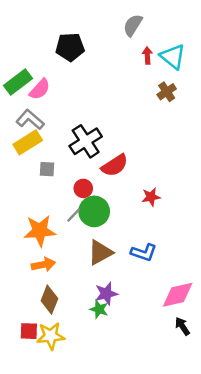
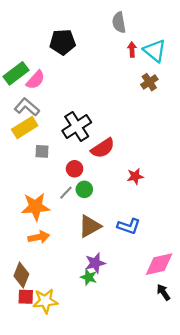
gray semicircle: (133, 25) -> (119, 22), turned -42
green circle: (94, 211) -> (84, 189), size x0.6
brown diamond: (49, 300) -> (21, 275), moved

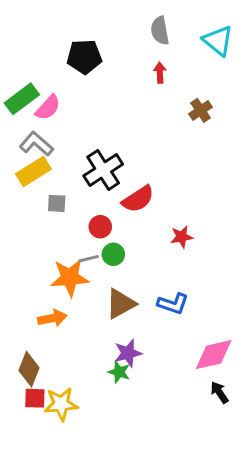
red arrow: (132, 50) -> (160, 73), moved
cyan triangle: (155, 51) -> (218, 41), moved
gray line: (66, 193) -> (89, 259), turned 32
orange star: (36, 207) -> (70, 278), moved

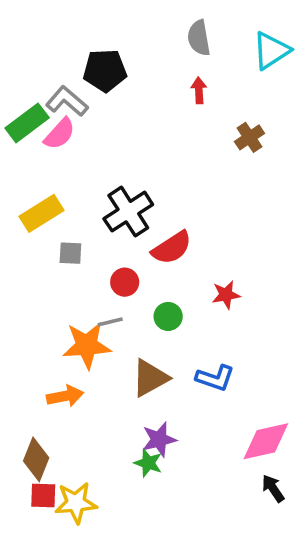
cyan triangle: (218, 41) -> (271, 51), turned 48
gray L-shape: (36, 144) -> (67, 101), moved
green circle: (113, 254) -> (168, 316), moved

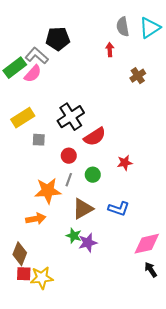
gray semicircle: (199, 38) -> (123, 27), moved
gray line: (110, 322) -> (69, 180), moved, turned -56
green star: (148, 463) -> (74, 236), moved

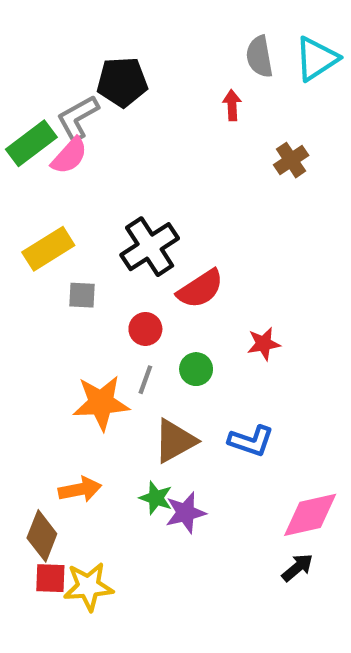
gray L-shape: (37, 56) -> (78, 118), turned -70
orange arrow: (36, 219) -> (80, 489), moved
black arrow: (151, 270) -> (297, 568), moved, turned 84

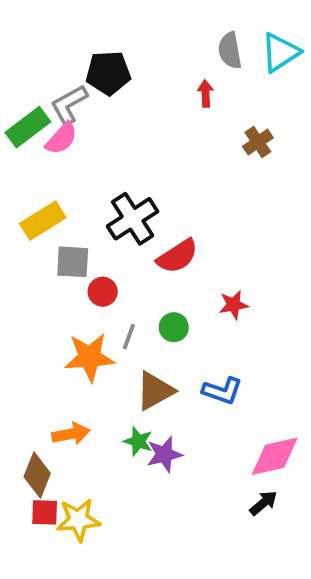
gray square: (82, 295) -> (73, 262), size x1.4
red circle: (145, 329) -> (103, 292), moved

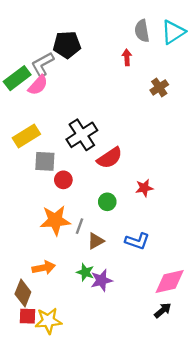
gray line: (129, 337) -> (80, 226), moved
brown triangle: (155, 391) -> (96, 241), size x0.7

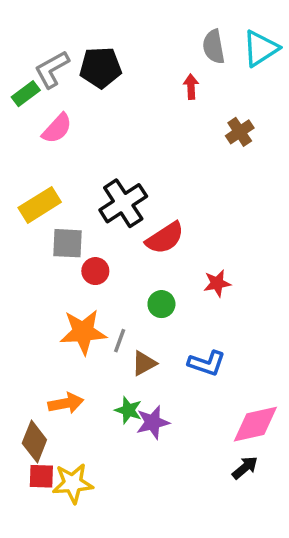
gray L-shape: (43, 64) -> (52, 69), moved
green rectangle: (17, 78) -> (26, 94), moved, size x0.7

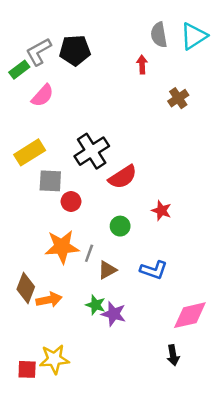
red star: (217, 283) -> (161, 211), turned 30
purple star: (153, 422) -> (114, 314), turned 30
brown diamond: (34, 442) -> (26, 288), moved
black arrow: (245, 468) -> (173, 355), moved, turned 120
red square: (41, 476) -> (27, 369), moved

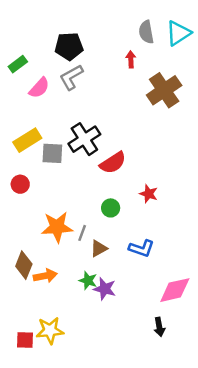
gray L-shape: (39, 52) -> (71, 77), moved
brown cross: (178, 98) -> (164, 90), size x1.8
gray square: (50, 181) -> (52, 153), moved
red circle: (71, 202) -> (20, 184), moved

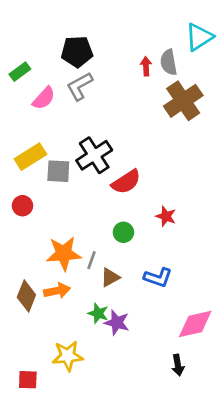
gray semicircle: (146, 32) -> (169, 62), moved
orange arrow: (45, 276) -> (57, 291), moved
yellow star: (50, 330) -> (68, 356), moved

